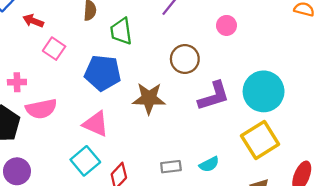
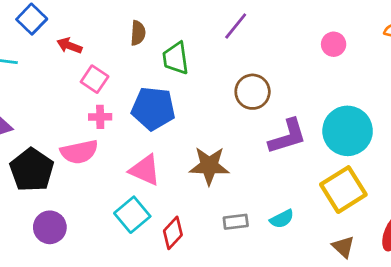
pink circle: (226, 25) -> (334, 44), moved
pink cross: (17, 82) -> (100, 117), moved
brown star: (149, 98) -> (209, 166), moved

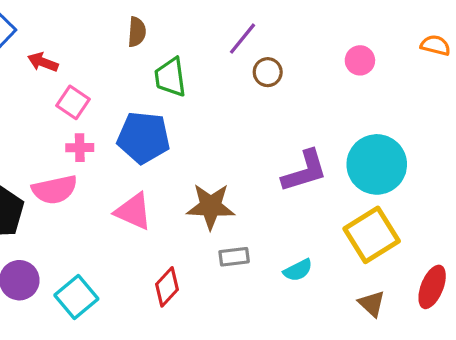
brown semicircle: (138, 33) -> (137, 32), moved
brown circle: (253, 92) -> (268, 72), moved, size x0.7
cyan square: (132, 215) -> (76, 297), moved
gray rectangle: (236, 222) -> (234, 257), moved

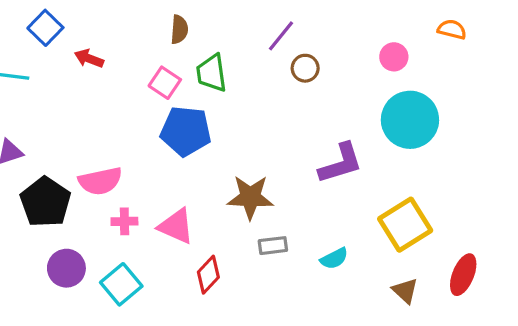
orange semicircle: (435, 45) -> (452, 29), moved
pink square: (73, 102) -> (165, 83), moved
pink cross: (80, 148) -> (124, 221), moved
cyan circle: (377, 164) -> (410, 120), moved
pink triangle: (133, 211) -> (176, 226), moved

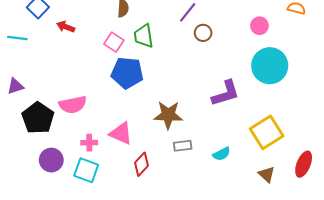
pink cross: (124, 221) -> (89, 143), moved
cyan square: (121, 284) -> (86, 170), turned -30

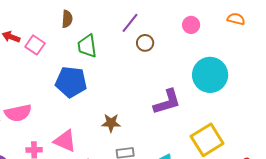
pink circle: (259, 26) -> (191, 25), moved
pink square: (114, 42) -> (35, 45), moved
brown star: (168, 115) -> (111, 123), size x0.7

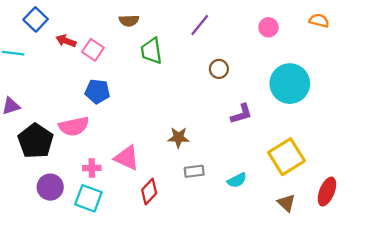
brown semicircle: (67, 19) -> (129, 21), turned 84
brown circle: (145, 43) -> (219, 69), moved
blue pentagon: (71, 82) -> (97, 91), moved, size x0.7
purple L-shape: (167, 102) -> (241, 114), size x0.7

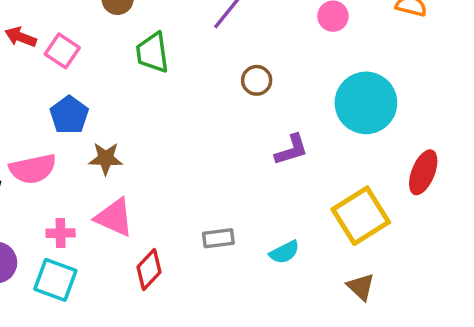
blue pentagon: (97, 91) -> (69, 115), turned 30
brown star: (178, 138) -> (106, 158), moved
red ellipse: (327, 192) -> (423, 172), moved

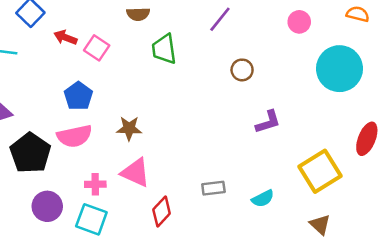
cyan circle: (366, 103) -> (340, 69), moved
blue pentagon: (69, 115) -> (78, 96), moved

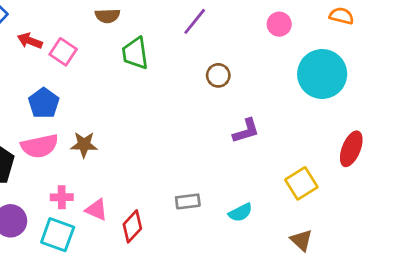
brown star: (129, 128) -> (84, 145), moved
yellow square: (320, 171) -> (301, 183), size x0.7
pink triangle: (136, 173) -> (96, 210), moved, size x0.7

